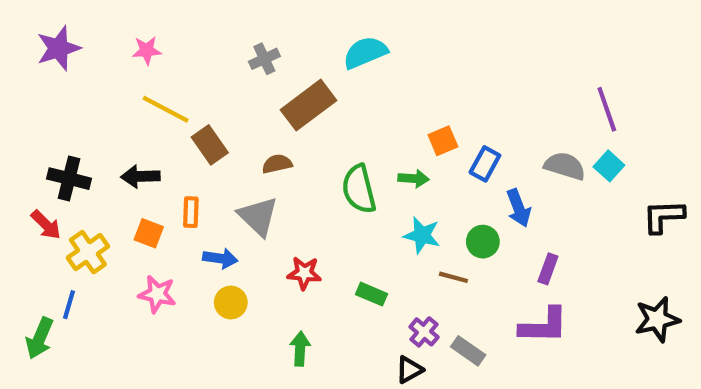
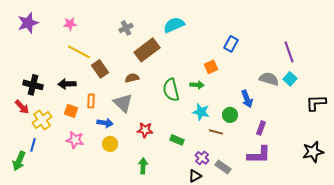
blue rectangle: (485, 164) -> (231, 44), moved

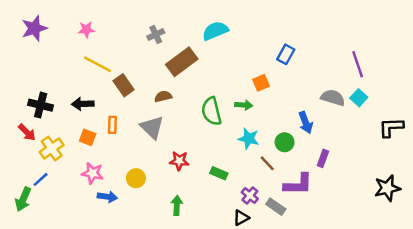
blue arrow: (105, 123) -> (107, 197), moved
brown line: (216, 132) -> (267, 163), turned 32
blue line: (33, 145) -> (41, 179), turned 32
purple L-shape: (259, 155) -> (298, 184), moved

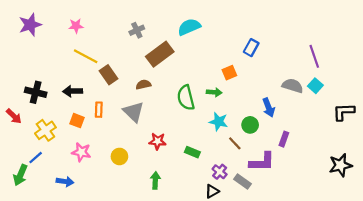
red arrow: (27, 132) -> (14, 116), moved
blue arrow: (107, 197) -> (65, 182), moved

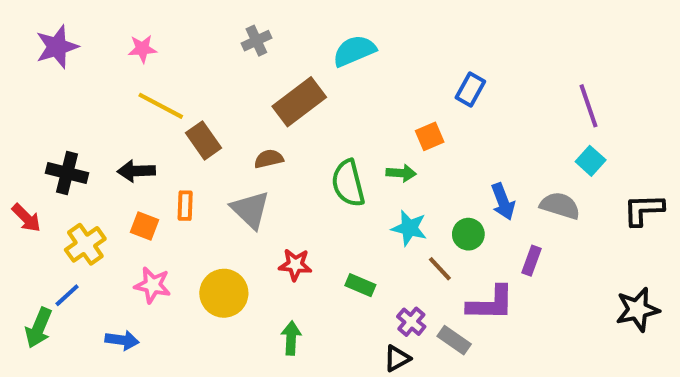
gray cross: (137, 30) -> (256, 41), moved
gray semicircle: (293, 86) -> (560, 206), moved
yellow circle: (119, 156) -> (224, 293), size x1.5

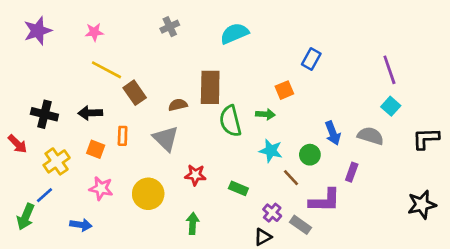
brown rectangle: (299, 102) -> (210, 87), moved, turned -52

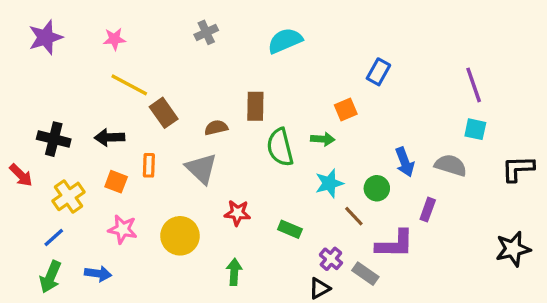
brown rectangle: (210, 87) -> (255, 106), size x0.7
cyan square: (391, 106) -> (475, 129), turned -30
cyan star: (271, 151) -> (329, 183), turned -30
green arrow: (26, 217) -> (50, 277), moved

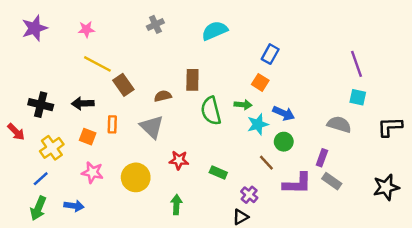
blue rectangle: (378, 72) -> (270, 54), moved
orange square: (346, 110) -> (260, 82), turned -35
blue arrow: (405, 162) -> (284, 113), moved, turned -45
cyan star: (329, 183) -> (258, 124), moved
gray rectangle: (365, 274) -> (332, 181), moved

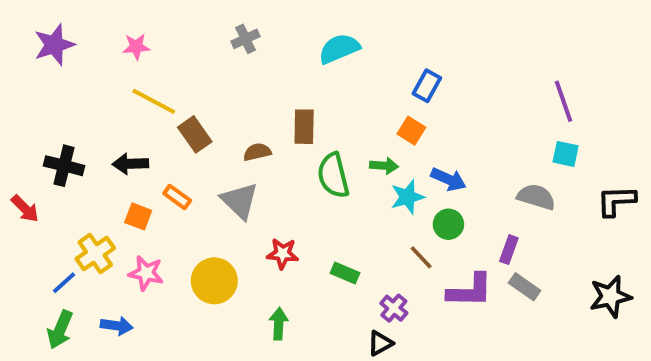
orange rectangle: (112, 124) -> (177, 197), turned -56
yellow cross: (52, 148) -> (95, 253), moved

